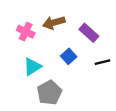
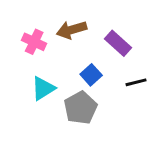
gray pentagon: (49, 93) -> (81, 108), moved

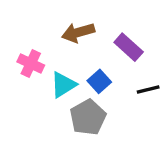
pink cross: (34, 42) -> (31, 63), moved
cyan triangle: (43, 88) -> (63, 85), moved

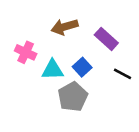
cyan triangle: (63, 85) -> (52, 70), turned 30
black line: (148, 90) -> (122, 74), turned 42

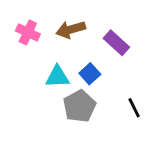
pink cross: (26, 52) -> (28, 32), moved
black line: (122, 74) -> (134, 108), moved, turned 36

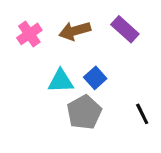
pink cross: (28, 32) -> (29, 34), turned 30
purple rectangle: (116, 43) -> (125, 29), moved

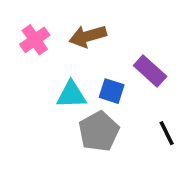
purple rectangle: (125, 29) -> (150, 71), moved
blue square: (95, 78) -> (112, 91), turned -30

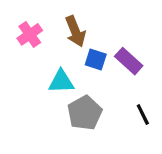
brown arrow: (88, 36) -> (75, 31), turned -96
blue square: (112, 91) -> (96, 60), moved

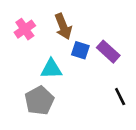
gray pentagon: (85, 113) -> (39, 101), moved

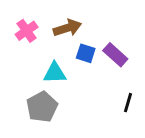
brown arrow: (63, 26) -> (67, 28), turned -85
black line: (120, 97) -> (128, 103), turned 42

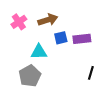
blue square: (86, 53) -> (61, 38), turned -32
purple rectangle: (115, 55) -> (82, 39), turned -48

